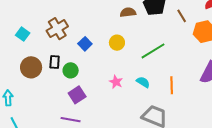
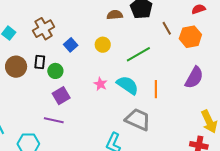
brown line: (182, 16) -> (167, 28), moved
cyan semicircle: (143, 82) -> (128, 85), size x1.6

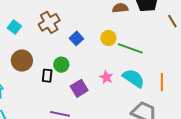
green line: (138, 54) -> (130, 48), moved, turned 50
black rectangle: (40, 62) -> (47, 76), moved
purple square: (61, 96) -> (79, 88), moved

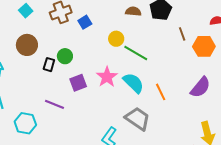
blue square: (76, 38) -> (85, 22), moved
pink star: (106, 77) -> (107, 77), size x1.5
orange line: (162, 82) -> (161, 92), turned -36

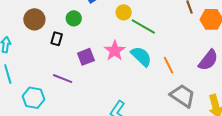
green circle: (65, 56) -> (74, 18), moved
gray trapezoid: (138, 119) -> (182, 96), moved

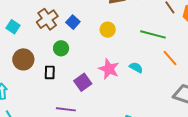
green line: (143, 26) -> (153, 34), moved
cyan semicircle: (141, 56) -> (136, 68), size x0.6
orange line: (168, 65) -> (170, 58), moved

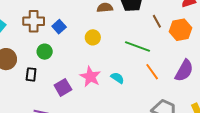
brown cross: (47, 19) -> (34, 21), turned 30

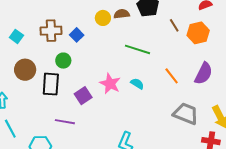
yellow circle: (93, 37) -> (103, 18), moved
green line: (137, 47) -> (138, 49), moved
black rectangle: (31, 74) -> (51, 84), size x1.6

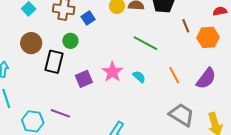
purple line: (65, 122) -> (60, 113), moved

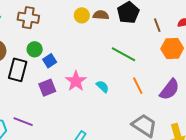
blue square: (88, 18) -> (50, 61), moved
brown line: (186, 26) -> (157, 25), moved
green line: (145, 43) -> (123, 54), moved

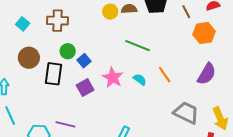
green line: (123, 54) -> (137, 46), moved
orange line: (138, 86) -> (165, 75), moved

